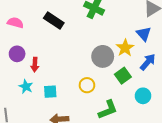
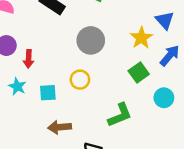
gray circle: (103, 56) -> (91, 40), moved
yellow circle: (87, 85) -> (80, 80), moved

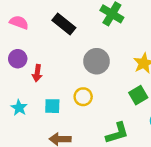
cyan star: (17, 86) -> (19, 108), moved

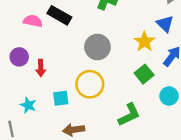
pink semicircle: (19, 22) -> (33, 21), moved
yellow circle: (83, 97) -> (90, 84), size x1.5

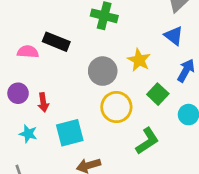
yellow star: (144, 42) -> (139, 60), moved
yellow circle: (90, 84) -> (116, 107), moved
cyan square: (61, 98) -> (70, 133), size x1.5
cyan star: (28, 105) -> (28, 134), moved

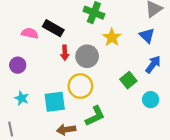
yellow star: (139, 60) -> (112, 37), moved
red arrow: (43, 102) -> (65, 53), moved
yellow circle: (116, 107) -> (80, 86), moved
green L-shape: (147, 141) -> (95, 116), moved

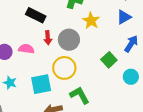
pink semicircle: (30, 33) -> (26, 49), moved
blue triangle: (147, 36) -> (124, 17), turned 49
green L-shape: (95, 116) -> (80, 95), turned -90

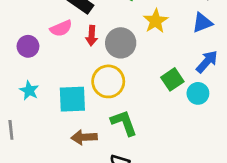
pink semicircle: (26, 49) -> (61, 28), moved, turned 140
cyan circle: (131, 77) -> (198, 93), moved

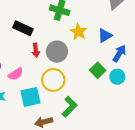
blue triangle: (202, 23) -> (105, 36), moved
pink semicircle: (61, 28) -> (16, 74), moved
green L-shape: (124, 123) -> (70, 107), turned 75

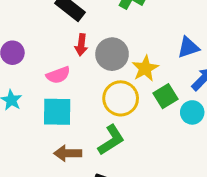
yellow star: (78, 32) -> (145, 68), moved
pink semicircle: (16, 74) -> (58, 75), moved
yellow circle: (53, 80) -> (121, 98), moved

